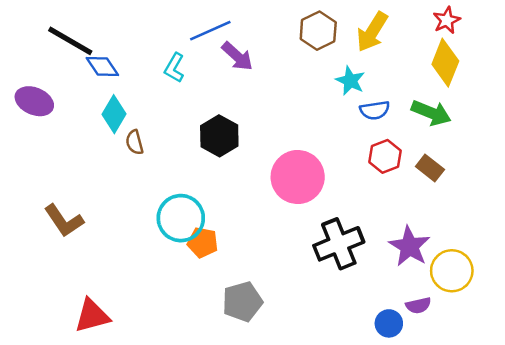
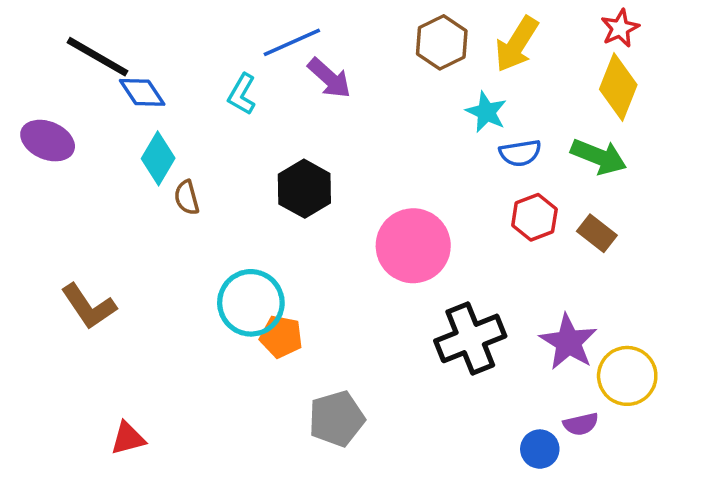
red triangle: (92, 316) -> (128, 438), size x0.7

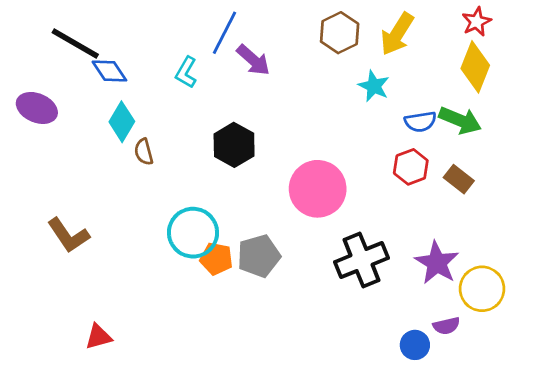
blue line: (292, 42) -> (225, 33), turned -39
blue semicircle: (520, 153) -> (420, 122), moved
gray pentagon: (337, 419) -> (259, 256), moved

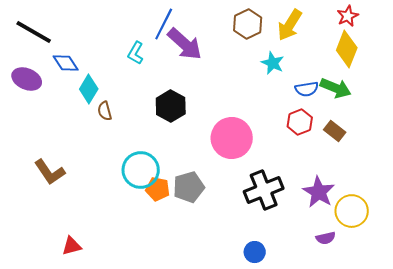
black line: (75, 44) -> (34, 32), moved
purple arrow: (253, 60) -> (185, 44), size x1.4
blue diamond: (109, 71) -> (66, 63), moved
blue circle: (415, 345) -> (255, 252), moved

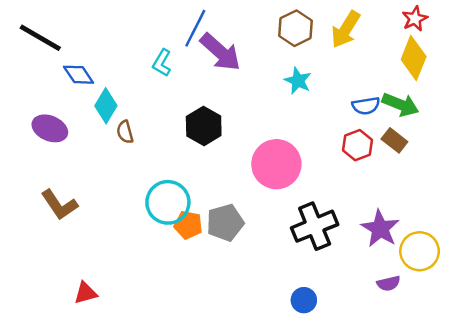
cyan star: (273, 63) -> (298, 81), moved
purple ellipse: (27, 79) -> (50, 128), moved
brown rectangle: (335, 131) -> (394, 140), moved

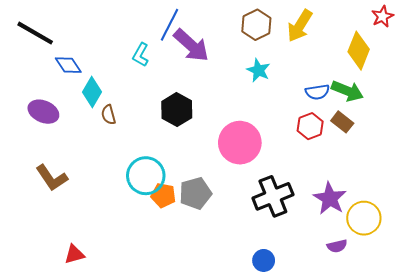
red star: (415, 19) -> (383, 16), moved

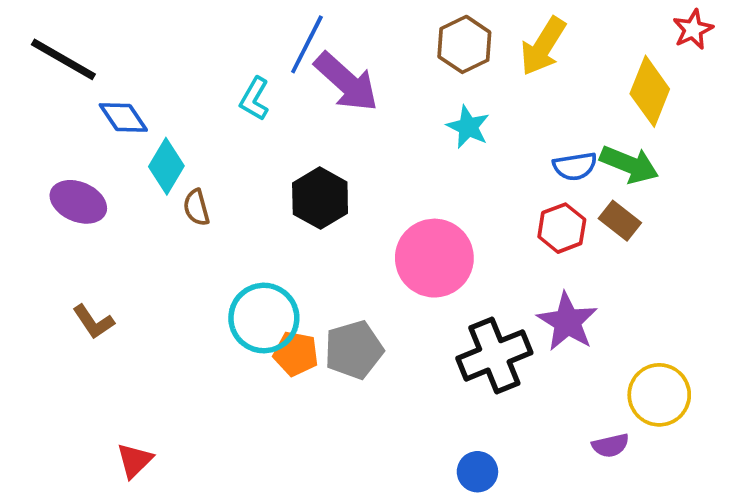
brown L-shape: (52, 178) -> (93, 322), size x0.7
purple star: (330, 198) -> (567, 322), moved
red triangle: (74, 254) -> (135, 460), turned -30

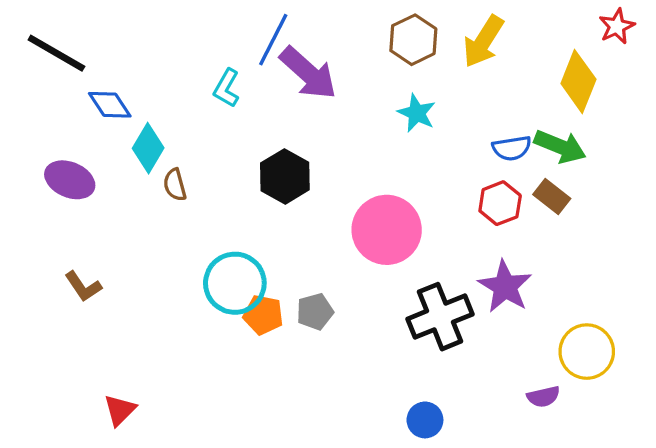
gray pentagon: (354, 350) -> (315, 312), size x0.7

